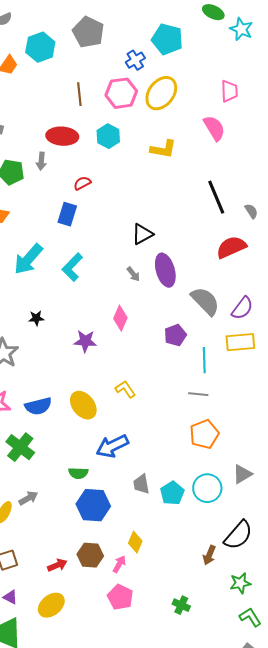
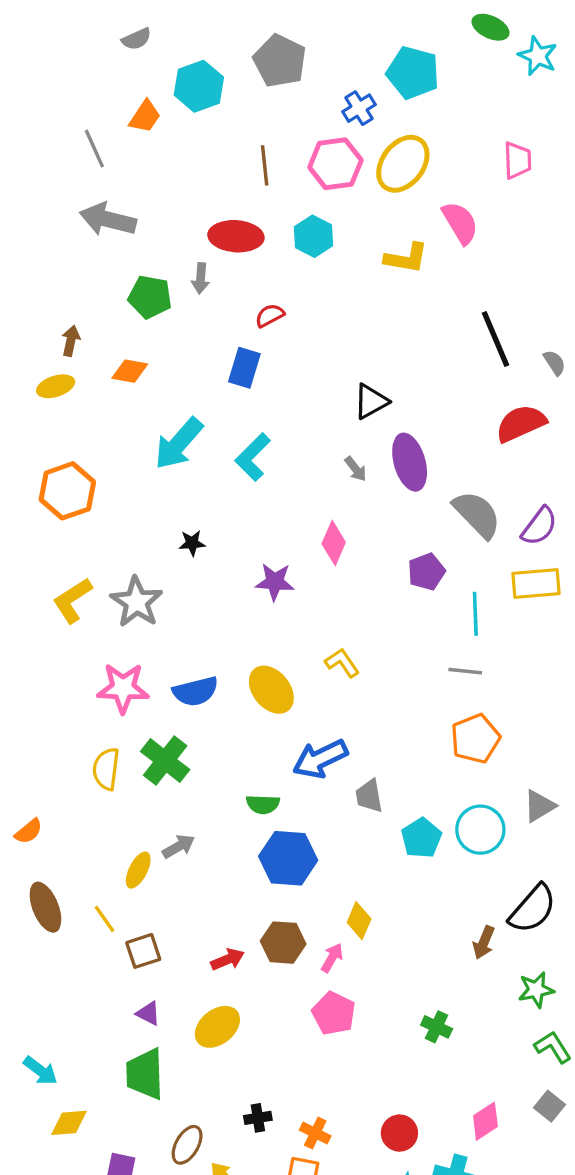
pink semicircle: (214, 128) -> (460, 223), moved
gray trapezoid: (141, 484) -> (369, 796), moved

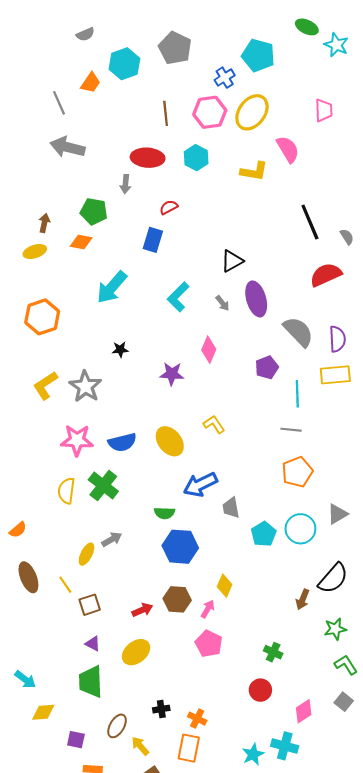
green pentagon: (150, 297) -> (94, 211), moved
cyan L-shape: (253, 457) -> (178, 297), moved
purple semicircle: (539, 526) -> (337, 339), turned -40
red circle: (399, 1133) -> (260, 690), moved

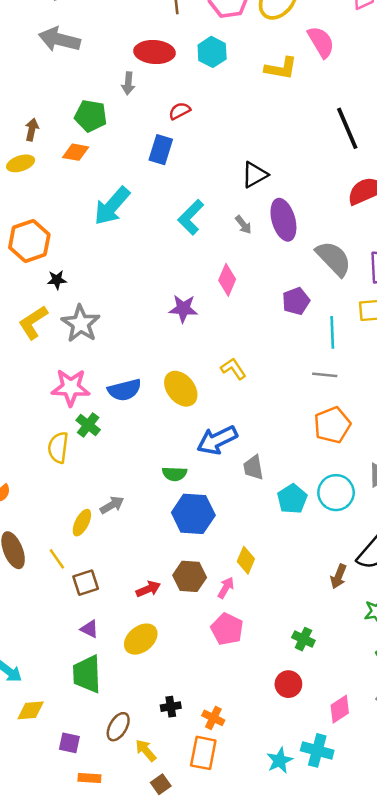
black star: (120, 350) -> (57, 280), moved
green cross: (103, 486) -> (88, 425), moved, size x0.7

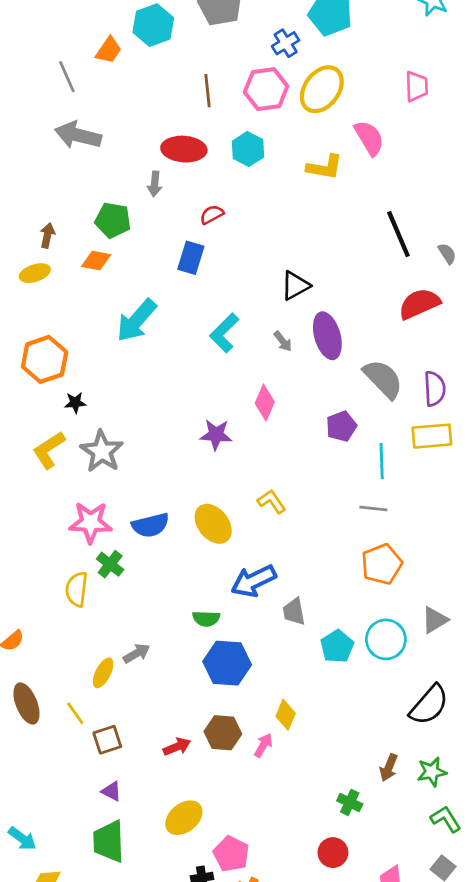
brown arrow: (339, 576) -> (389, 768), moved
pink pentagon: (227, 629) -> (231, 854), moved
yellow ellipse: (141, 639) -> (184, 818), moved

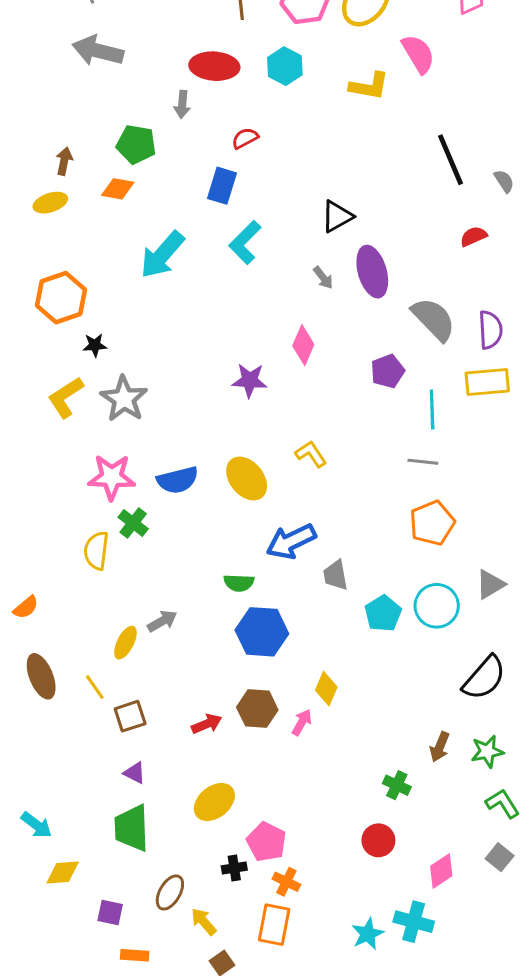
red semicircle: (419, 304) -> (473, 236), size x0.6
cyan L-shape: (224, 333) -> (245, 242), moved

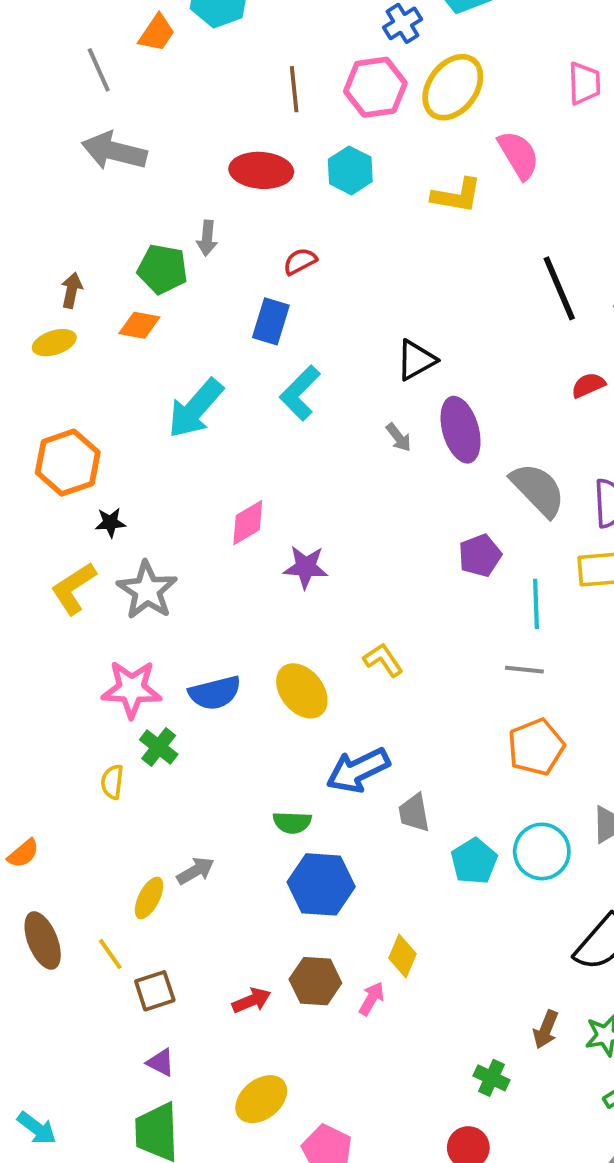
gray arrow: (182, 104) -> (207, 238), moved
pink diamond: (303, 345) -> (248, 523), moved, turned 36
yellow semicircle: (96, 551) -> (112, 782), size x0.7

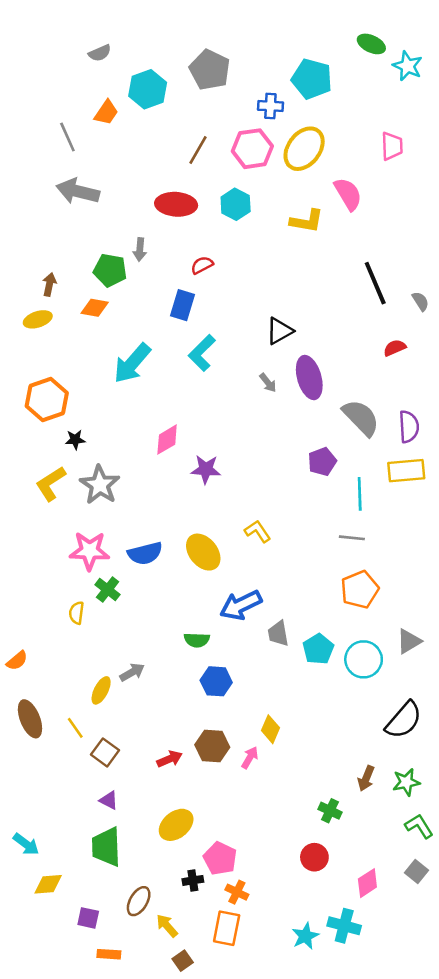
blue cross: (402, 23) -> (270, 106), turned 35
brown line: (294, 89) -> (198, 150), turned 36
cyan pentagon: (474, 861) -> (318, 649), moved
blue hexagon: (321, 884) -> (216, 681), size x0.7
brown square: (155, 991) -> (105, 752), turned -36

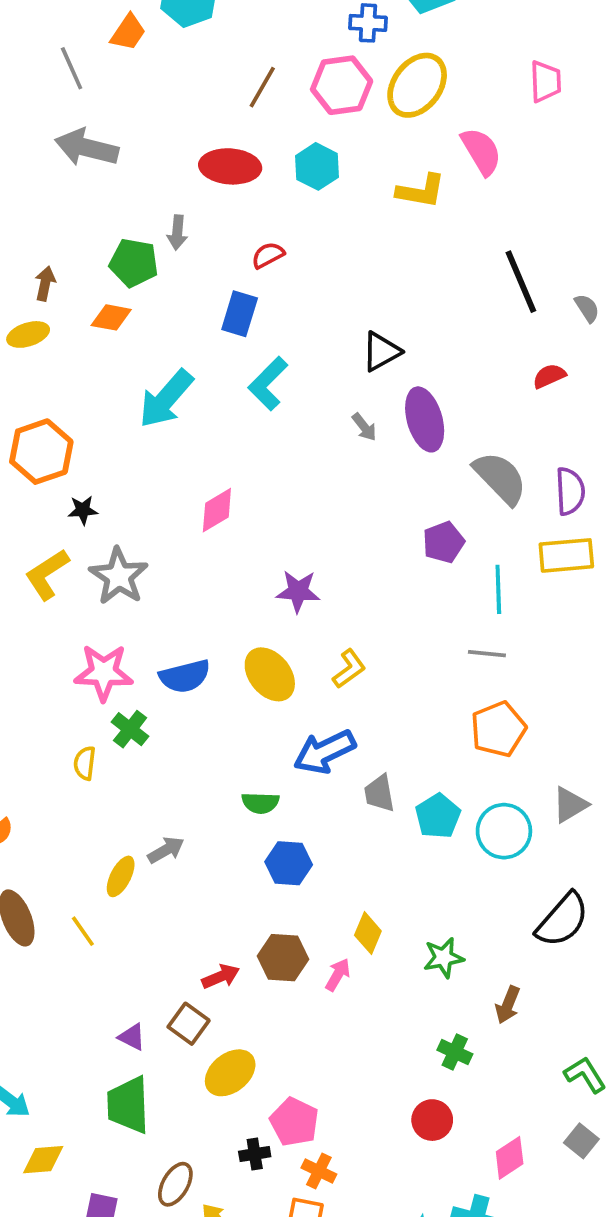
purple star: (206, 469) -> (298, 591), moved
yellow L-shape: (258, 531) -> (349, 669), moved, turned 88
brown square: (105, 752) -> (189, 1024), moved
green star: (406, 782) -> (444, 958), moved

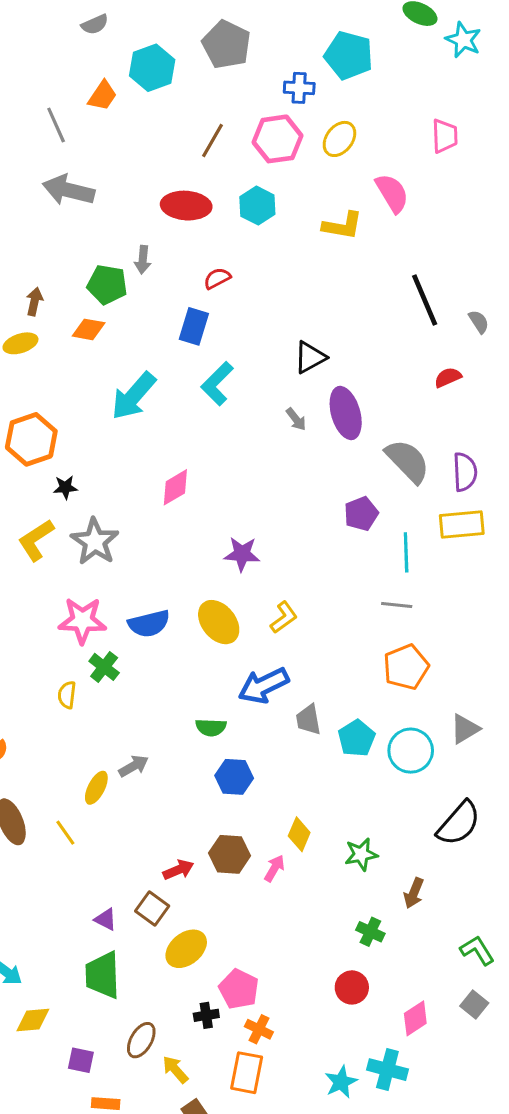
yellow ellipse: (417, 85) -> (339, 139), size x0.7

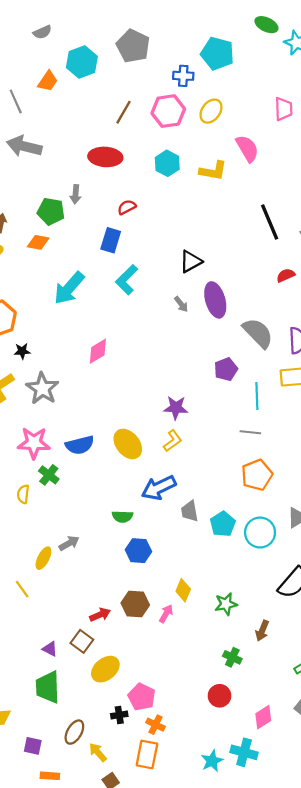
cyan hexagon: (257, 206) -> (167, 163), moved
purple star: (242, 554) -> (176, 408), moved

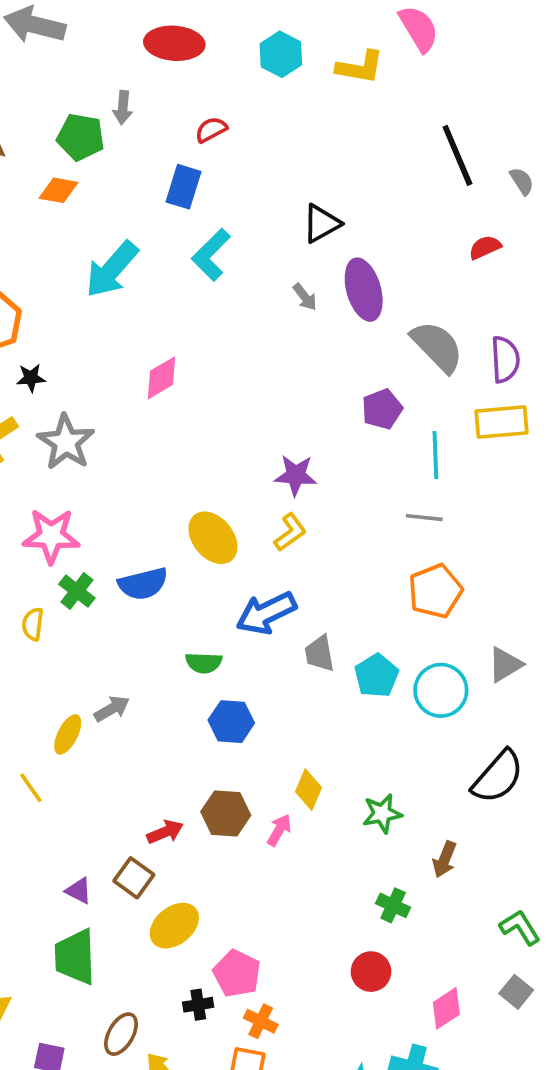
blue semicircle: (80, 445) -> (143, 584), moved

